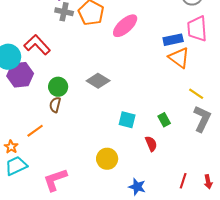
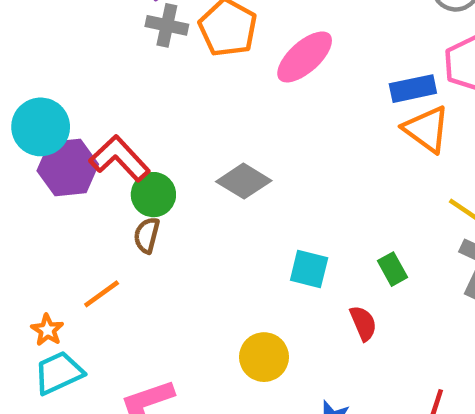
red L-shape: (37, 45) -> (120, 158), moved

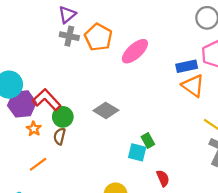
green rectangle: (393, 269) -> (148, 141), moved
orange star: (47, 330) -> (34, 129), moved

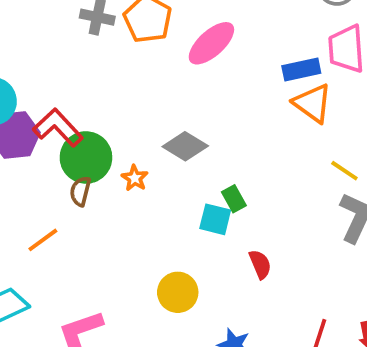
gray diamond: (106, 110) -> (185, 146), moved
green circle: (63, 117) -> (86, 158), size x1.4
orange star: (34, 129) -> (135, 178), moved

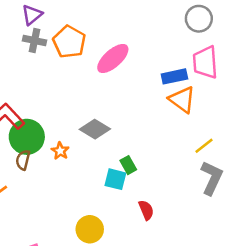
yellow line: (344, 171) -> (204, 146), turned -72

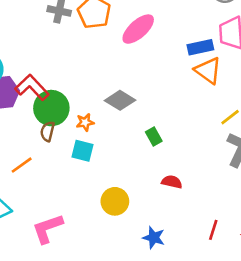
orange star: (60, 151) -> (85, 122), turned 30
cyan square: (115, 179) -> (82, 151), moved
red semicircle: (146, 210) -> (172, 182), turned -54

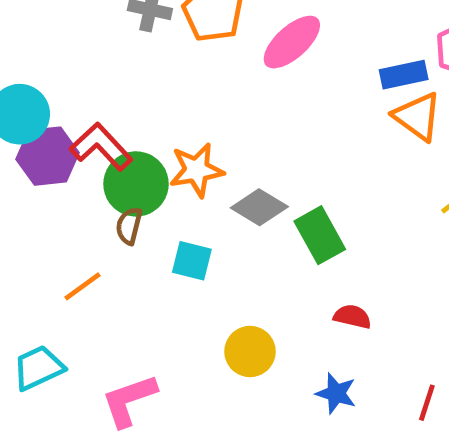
gray diamond: (120, 100) -> (259, 207), moved
orange star: (85, 122) -> (196, 170), moved, size x1.6
green rectangle: (154, 137) -> (320, 235), size x1.6
blue star: (154, 238) -> (336, 393), moved

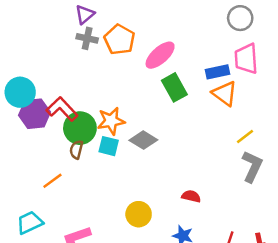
green rectangle: (320, 235) -> (174, 87), moved
cyan square: (192, 261) -> (109, 146), moved

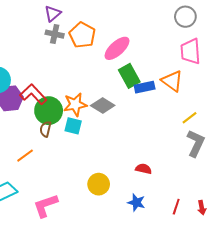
blue rectangle: (217, 72) -> (145, 87), moved
gray diamond: (143, 140) -> (103, 106), moved

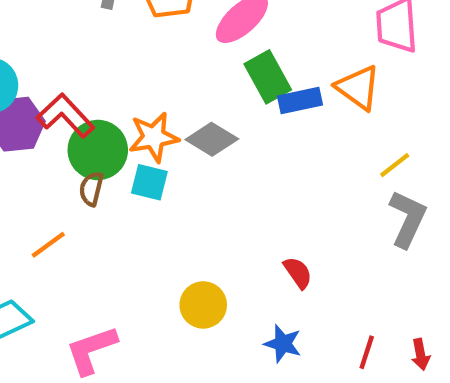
red semicircle: (144, 169) -> (298, 273), turned 42

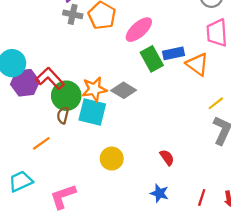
blue rectangle: (300, 101) -> (173, 53), moved
cyan square: (149, 182) -> (92, 112), size x1.5
yellow circle: (203, 305) -> (112, 159), moved

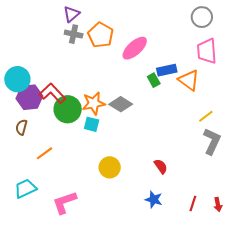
green rectangle: (152, 59) -> (154, 80), moved, size x0.6
cyan square: (92, 112) -> (92, 124), size x0.6
brown semicircle: (63, 115) -> (21, 127), moved

